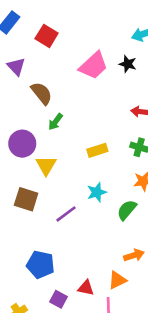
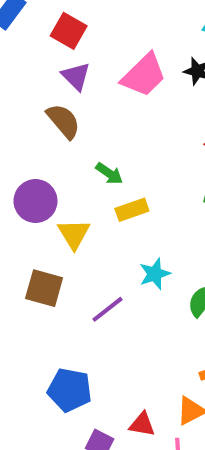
purple triangle: (16, 67) -> (76, 76), moved
green arrow: (56, 122) -> (109, 173), moved, turned -90
yellow rectangle: (97, 150) -> (132, 210), moved

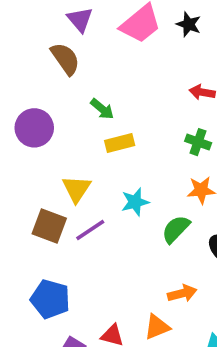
yellow triangle: (74, 234) -> (76, 189), moved
brown square: (44, 288) -> (49, 226), moved

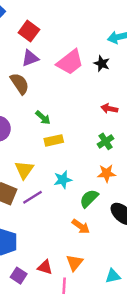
purple triangle: (80, 20) -> (30, 58), turned 48
green cross: (198, 142) -> (106, 141), turned 35
orange arrow: (182, 293) -> (81, 226), moved, turned 48
orange triangle: (157, 327) -> (75, 263), turned -30

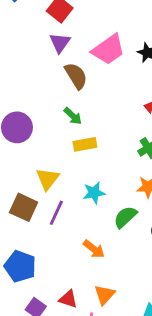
purple triangle: (30, 58) -> (60, 43), turned -36
brown semicircle: (20, 84) -> (76, 76), moved
purple line: (33, 197) -> (56, 213), turned -36
orange arrow: (81, 226) -> (94, 249), moved

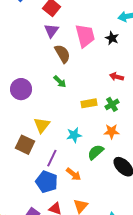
pink trapezoid: (108, 50) -> (85, 36), turned -70
yellow rectangle: (85, 144) -> (89, 103), moved
purple line: (56, 213) -> (52, 158), moved
blue pentagon: (20, 266) -> (47, 182), moved

